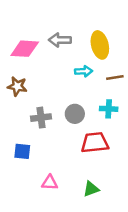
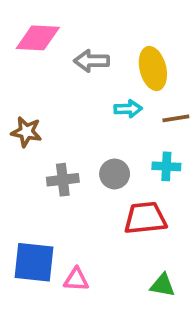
pink diamond: (25, 49) -> (38, 38), moved
blue square: (22, 151) -> (34, 262), moved, size x1.6
green triangle: (91, 189) -> (163, 285), moved, turned 30

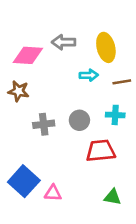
pink diamond: (38, 38) -> (28, 55), moved
blue square: (34, 262) -> (24, 181), turned 36

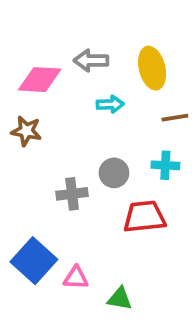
cyan arrow: (89, 75) -> (110, 104), moved
gray cross: (44, 124) -> (72, 194), moved
green triangle: (113, 197) -> (120, 299), moved

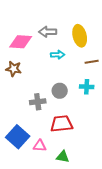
red trapezoid: (144, 217) -> (62, 124), moved

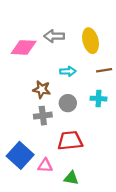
cyan arrow: (58, 55) -> (68, 71), moved
brown star: (14, 69) -> (42, 89), moved

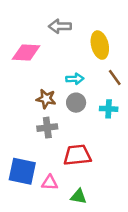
gray arrow: (54, 36) -> (60, 26), moved
brown line: (104, 70) -> (115, 78), turned 63
gray circle: (68, 103) -> (76, 103), moved
blue square: (20, 155) -> (22, 171), turned -30

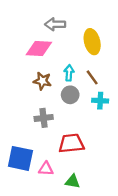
pink diamond: (26, 53) -> (39, 49), moved
brown line: (115, 78) -> (92, 77), moved
cyan arrow: (75, 79) -> (69, 73), turned -84
brown star: (46, 99) -> (42, 81), moved

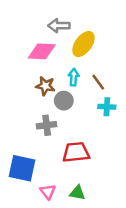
yellow ellipse: (92, 42) -> (83, 44), moved, turned 50
gray circle: (70, 95) -> (64, 101), moved
pink triangle: (46, 169) -> (48, 192), moved, turned 49

